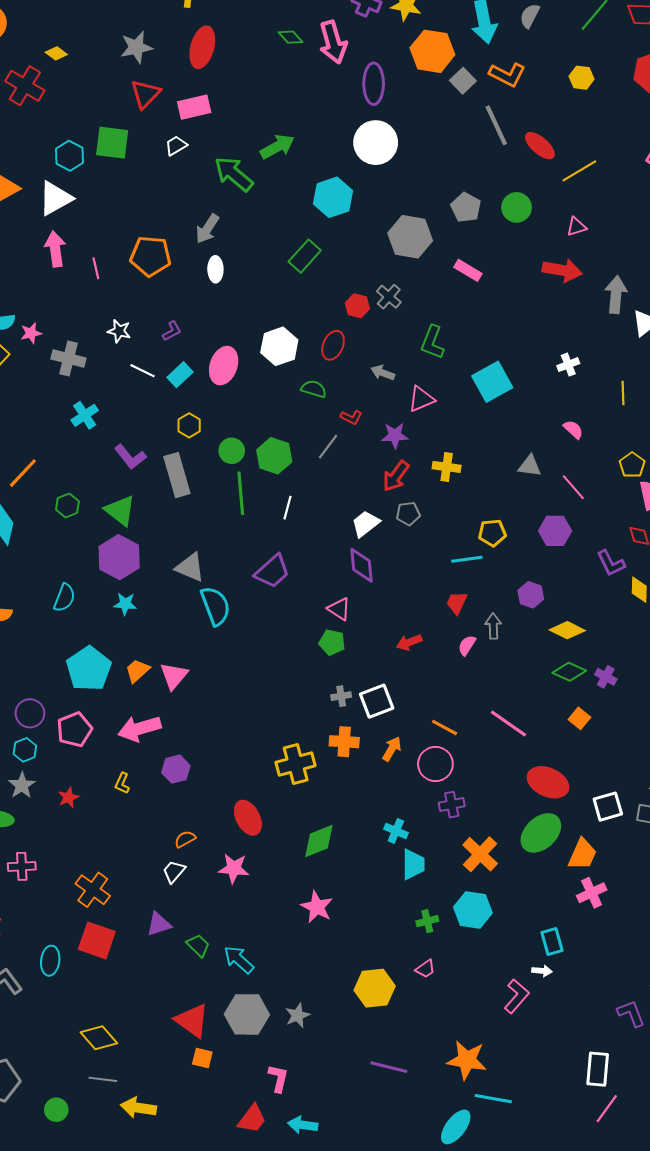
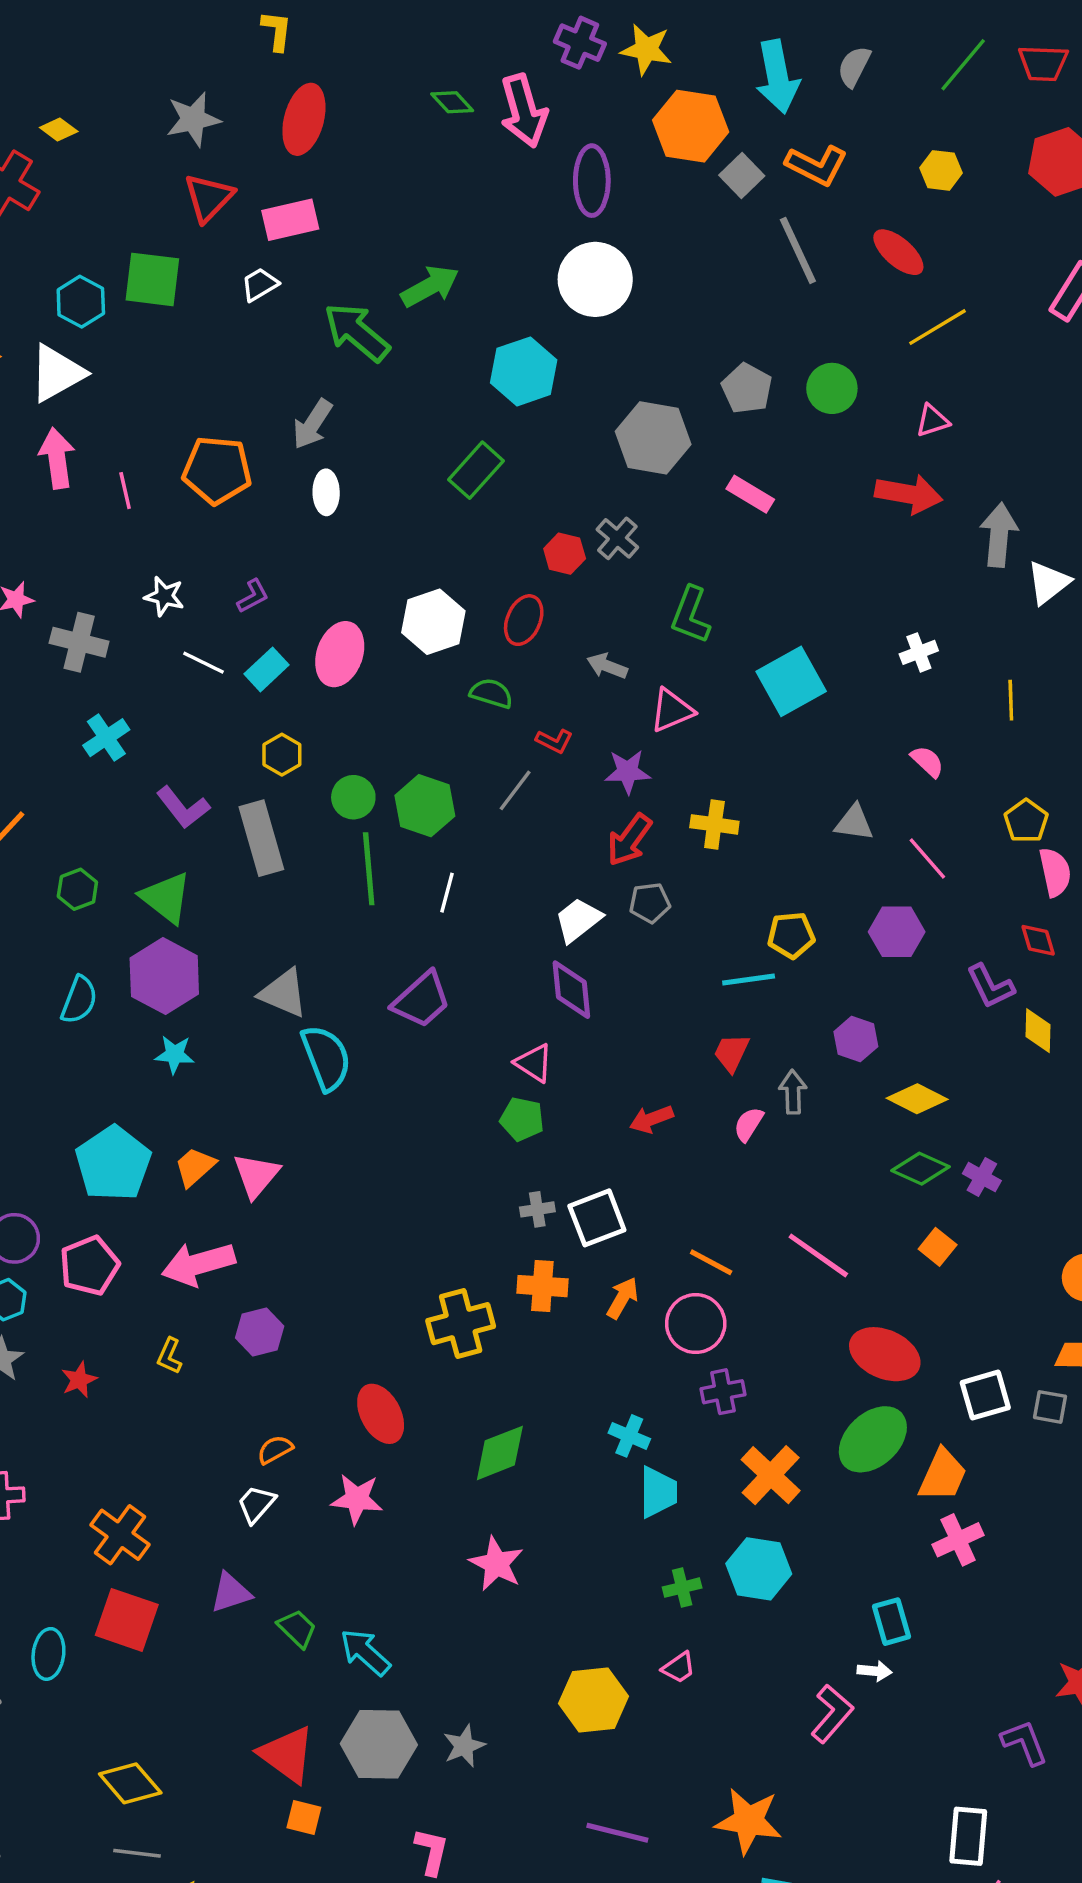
red ellipse: (540, 146) -> (898, 252), moved
cyan semicircle: (64, 598) -> (79, 1000), moved

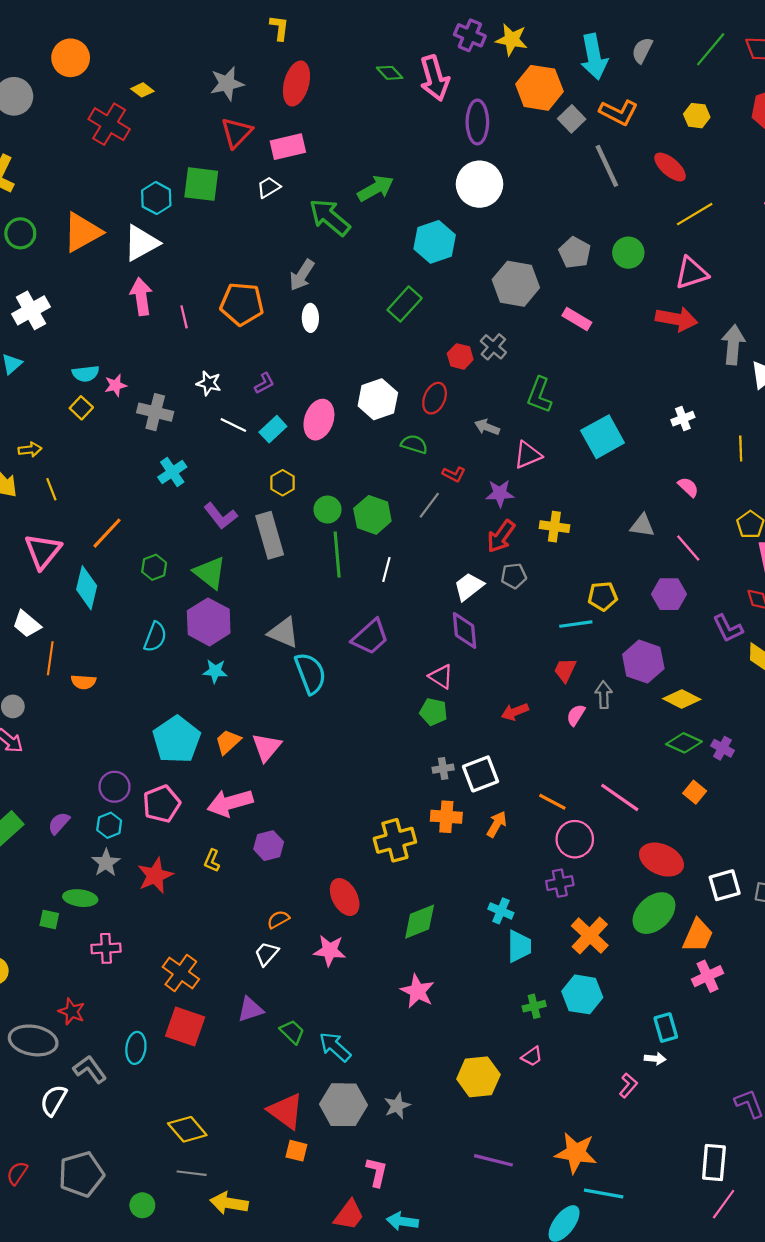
pink triangle: (932, 421) -> (691, 273), size x1.6
purple hexagon: (856, 1039) -> (643, 662), size x1.5
pink circle: (696, 1324) -> (575, 839), moved
red star: (79, 1380) -> (155, 876), size x1.6
pink L-shape: (832, 1714) -> (628, 1085), size x0.7

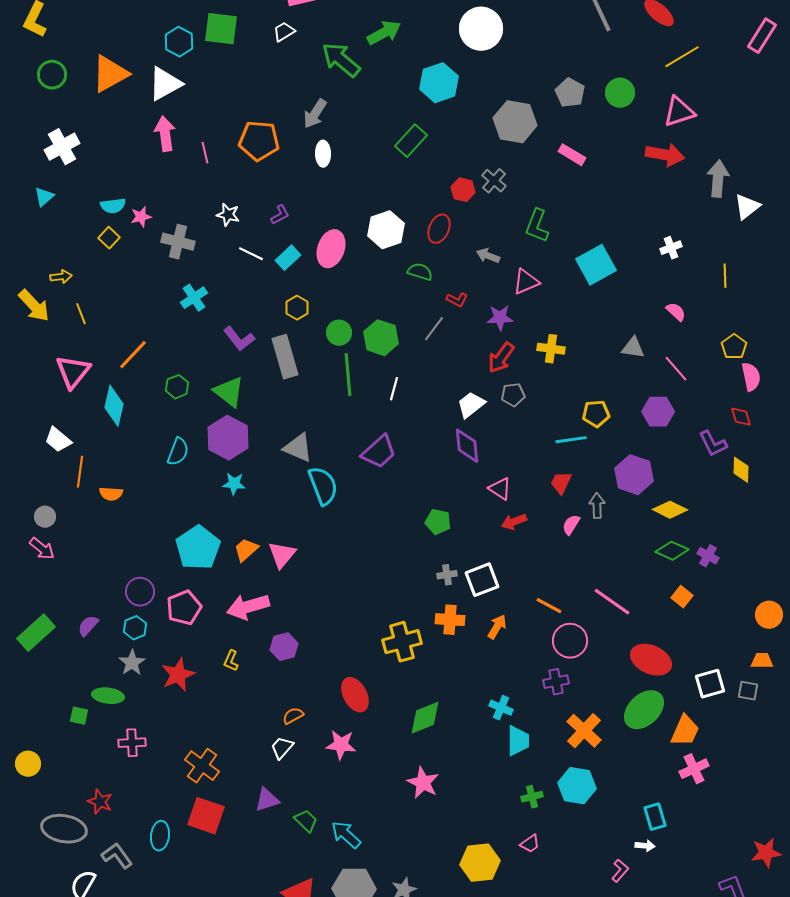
pink triangle: (441, 676) -> (500, 489), moved

